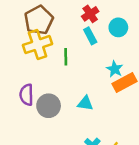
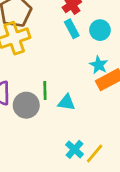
cyan circle: (118, 27) -> (100, 30), moved
green line: (66, 57) -> (45, 90), moved

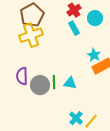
cyan circle: (100, 30) -> (95, 18), moved
green line: (45, 90) -> (54, 82), moved

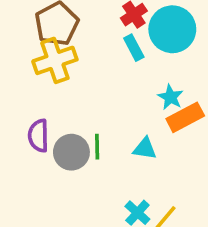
cyan circle: (95, 18) -> (172, 29), size x1.6
cyan triangle: (70, 83) -> (145, 148), moved

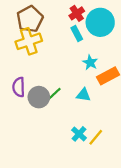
cyan star: (170, 97) -> (90, 63), moved
green line: (97, 147) -> (54, 94), turned 48

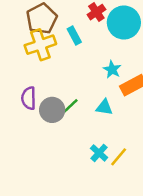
cyan rectangle: (77, 33) -> (74, 36), moved

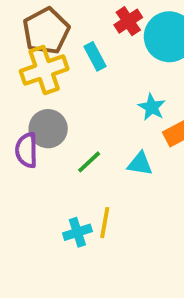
gray circle: (52, 110) -> (48, 129), moved
cyan cross: (99, 153) -> (77, 232), moved, turned 30
yellow line: (119, 157) -> (105, 223), moved, turned -30

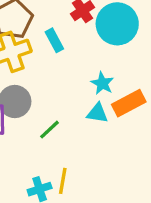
cyan triangle: (140, 164) -> (97, 113), moved

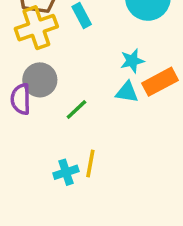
cyan star: (102, 83) -> (132, 61), turned 30

